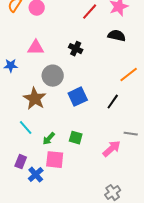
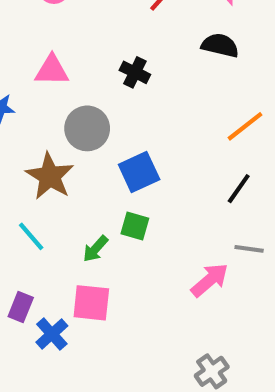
black line: (113, 102) -> (239, 189), moved
green square: (76, 138) -> (135, 226), moved
green arrow: (49, 139) -> (95, 249), moved

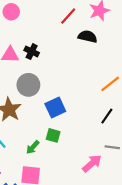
black semicircle: (220, 45) -> (88, 36), moved
black cross: (135, 72) -> (32, 52), moved

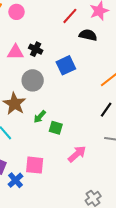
blue square: (55, 107) -> (66, 65), moved
green arrow: (33, 147) -> (40, 117), moved
pink arrow: (92, 163) -> (77, 154), moved

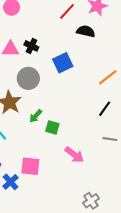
pink arrow: (77, 154) -> (74, 155), turned 78

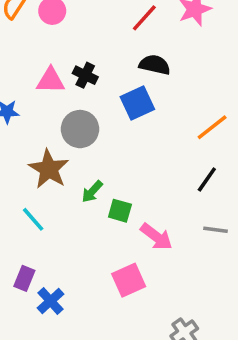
black semicircle: (86, 31) -> (155, 65), moved
pink arrow: (74, 155) -> (156, 237), moved
pink square: (30, 166) -> (129, 280), moved, turned -30

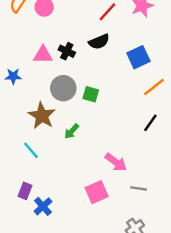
black semicircle: (155, 65) -> (99, 42), moved, turned 144
blue square: (137, 103) -> (138, 57), moved
green square: (120, 211) -> (91, 94), moved
gray line: (215, 230) -> (138, 188), moved

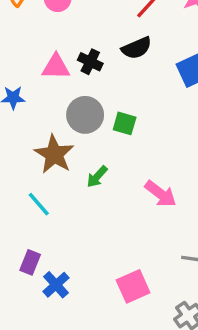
pink arrow: (116, 162) -> (161, 194), moved
pink square: (97, 192) -> (133, 286), moved

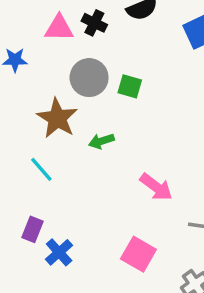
green arrow: (97, 177) -> (101, 141), turned 30
pink arrow: (161, 194) -> (156, 187), moved
pink square: (133, 286) -> (138, 254), turned -36

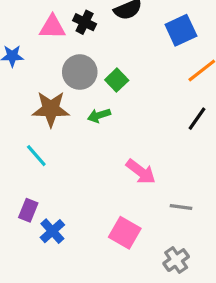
green square: (130, 86) -> (117, 80), turned 30
brown star: (57, 118) -> (51, 109), turned -30
green arrow: (101, 141) -> (99, 115), moved

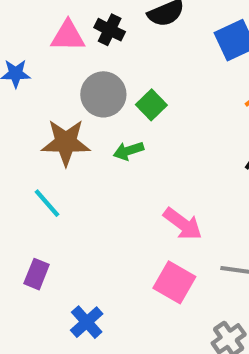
blue cross: (52, 231) -> (87, 322), moved
pink square: (125, 233) -> (174, 282), moved

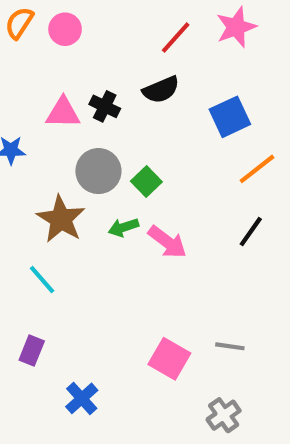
brown star: (66, 142) -> (61, 219), turned 30
pink arrow: (183, 224) -> (167, 242), moved

